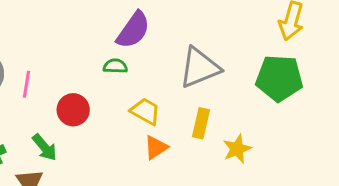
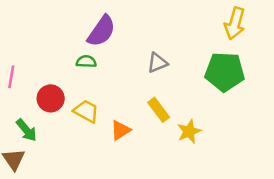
gray triangle: (200, 68) -> (157, 63), size x0.6
yellow trapezoid: (145, 111) -> (86, 111), moved
yellow rectangle: (201, 123) -> (159, 110), turned -50

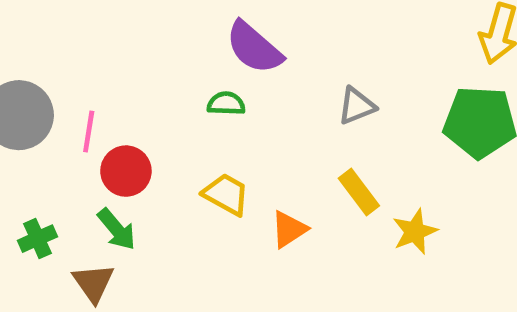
purple semicircle: (101, 31) -> (254, 48), turned 96
red circle: (51, 98) -> (126, 171), moved

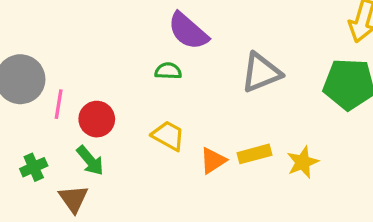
gray triangle: (357, 106) -> (261, 73), size x1.5
pink line: (89, 131) -> (59, 104), moved
yellow rectangle: (359, 192) -> (254, 154), moved, turned -68

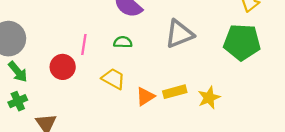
green semicircle: (168, 71) -> (123, 42), moved
pink line: (59, 104) -> (84, 44), moved
green arrow: (90, 161) -> (18, 72), moved

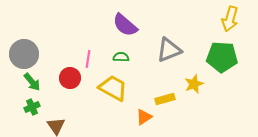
yellow trapezoid: (113, 79) -> (113, 88), size x1.4
orange triangle: (145, 96) -> (144, 117), moved
yellow star: (209, 98) -> (194, 84), moved

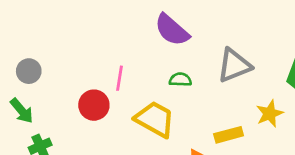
gray circle: (24, 54) -> (29, 71), size x0.6
green semicircle: (121, 57) -> (180, 80), moved
green arrow: (32, 82) -> (22, 111), moved

